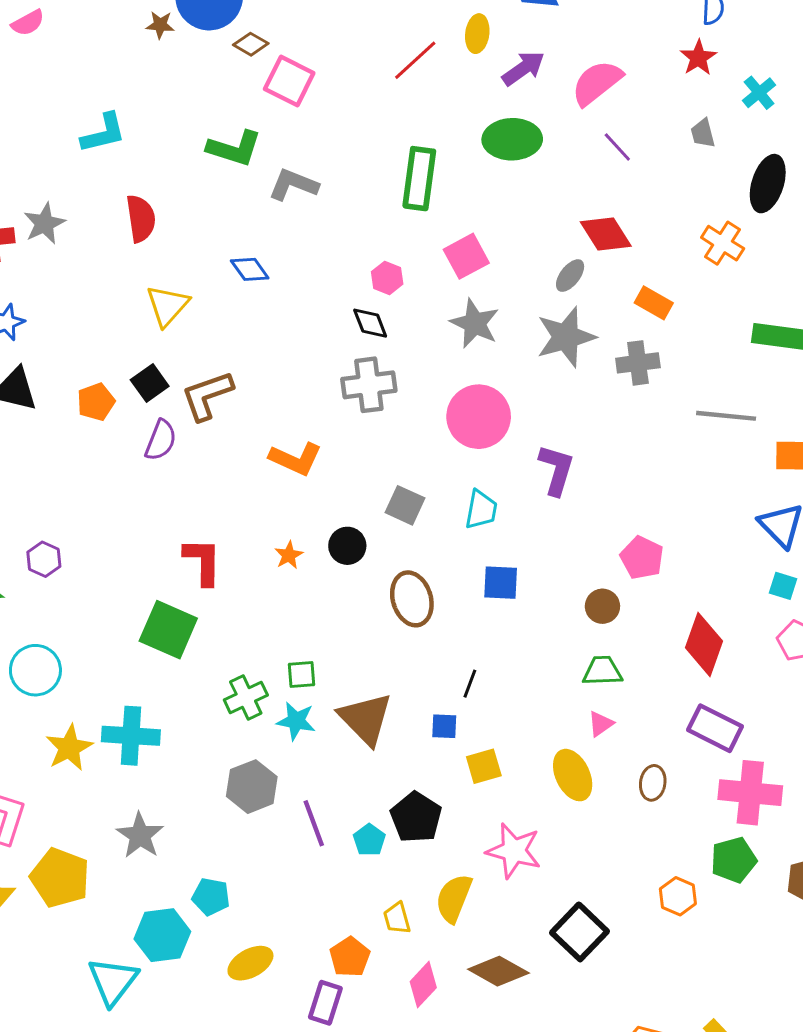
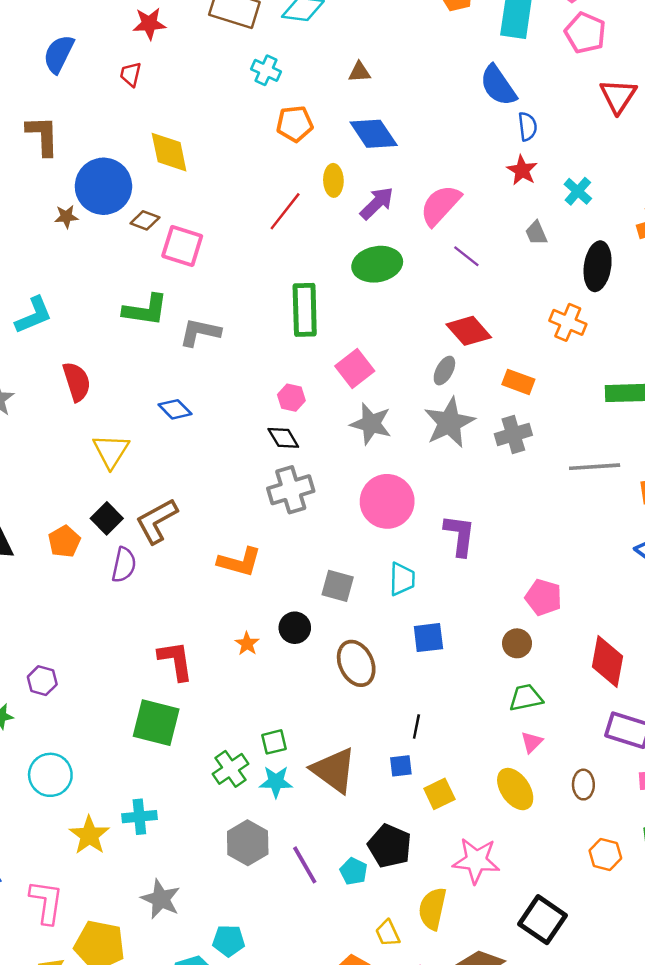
cyan cross: (131, 736) -> (139, 817), size x0.7
orange hexagon: (678, 896) -> (605, 854), moved

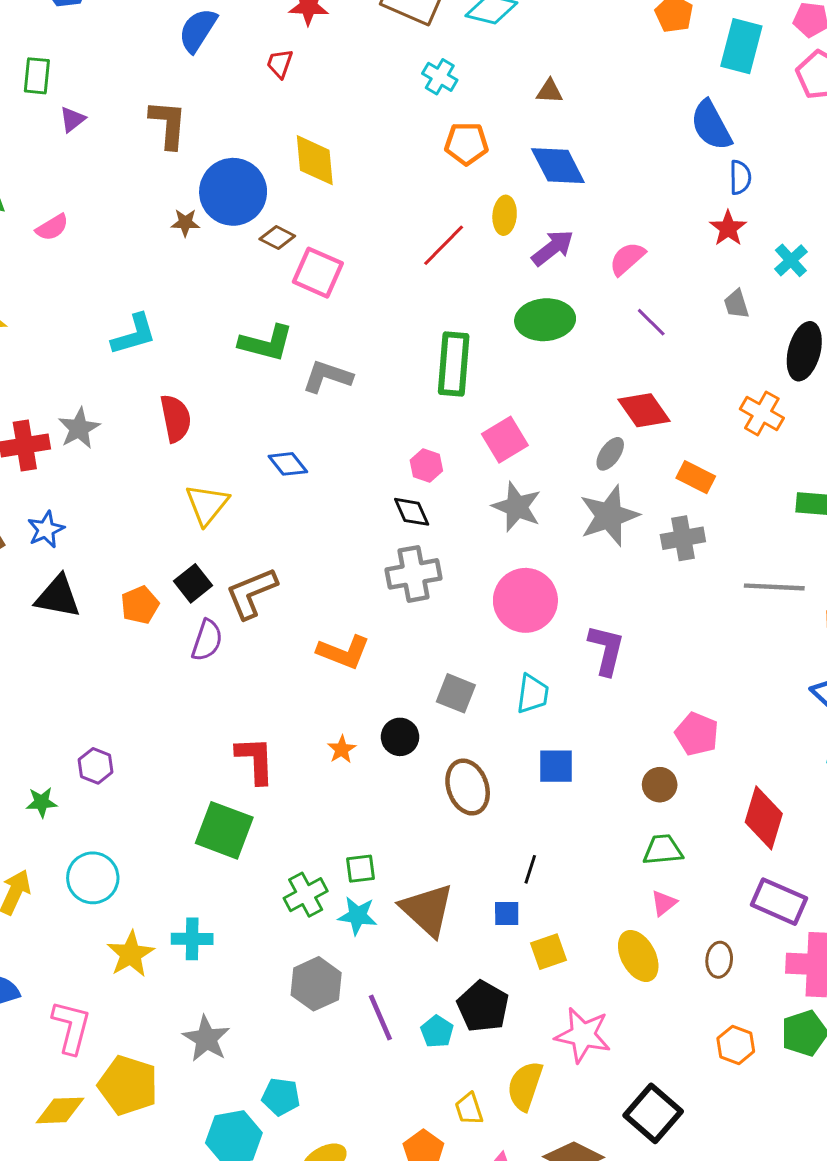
pink semicircle: (440, 205) -> (627, 259), size x0.7

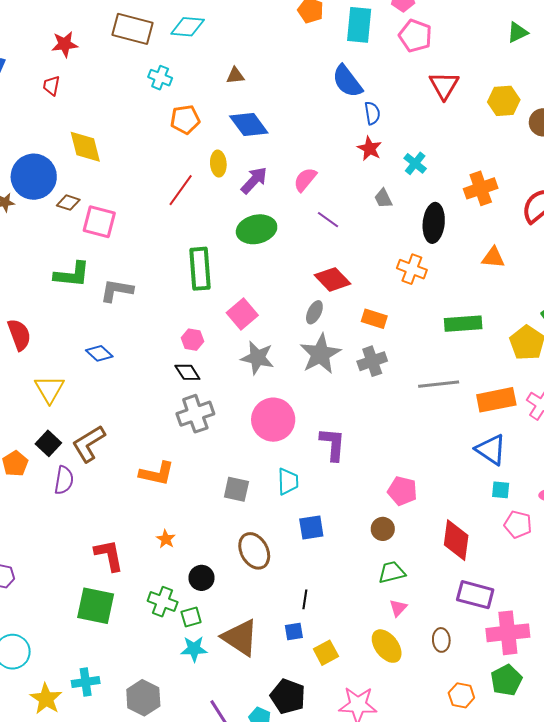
black circle: (400, 737) -> (202, 578), moved
green cross: (306, 895) -> (163, 602), moved, turned -32
gray hexagon: (316, 984) -> (143, 698), moved

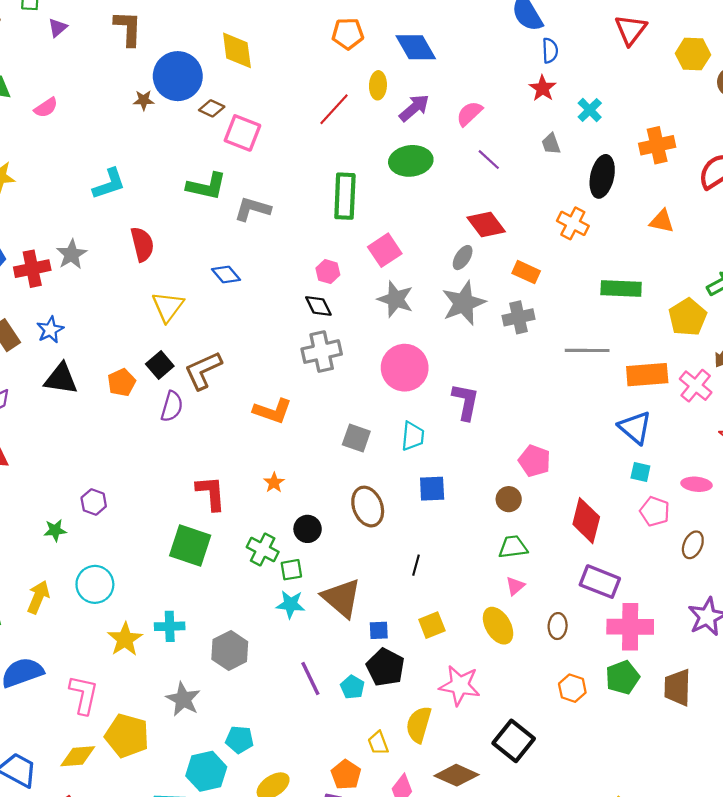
blue square: (294, 632) -> (379, 630), moved

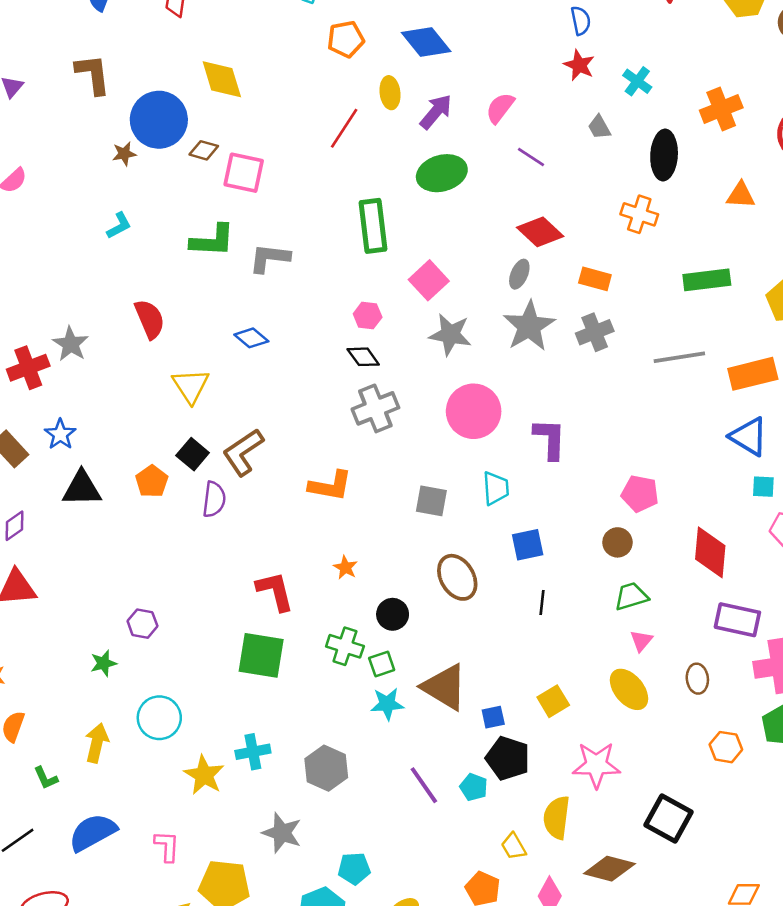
cyan L-shape: (109, 184) -> (119, 226), moved, size x0.7
black line: (416, 565) -> (542, 602), moved
pink L-shape: (84, 695) -> (167, 846), size x0.7

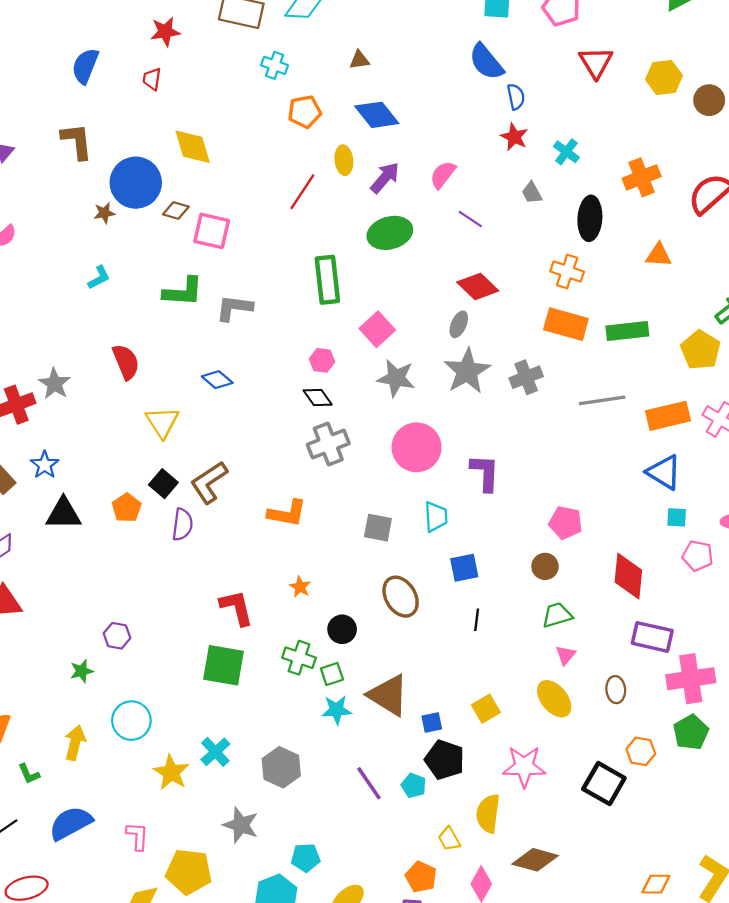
orange rectangle: (595, 279) -> (566, 324), moved, size x1.5
cyan cross: (253, 752) -> (215, 752), turned -32
black square: (669, 819) -> (604, 784), moved

